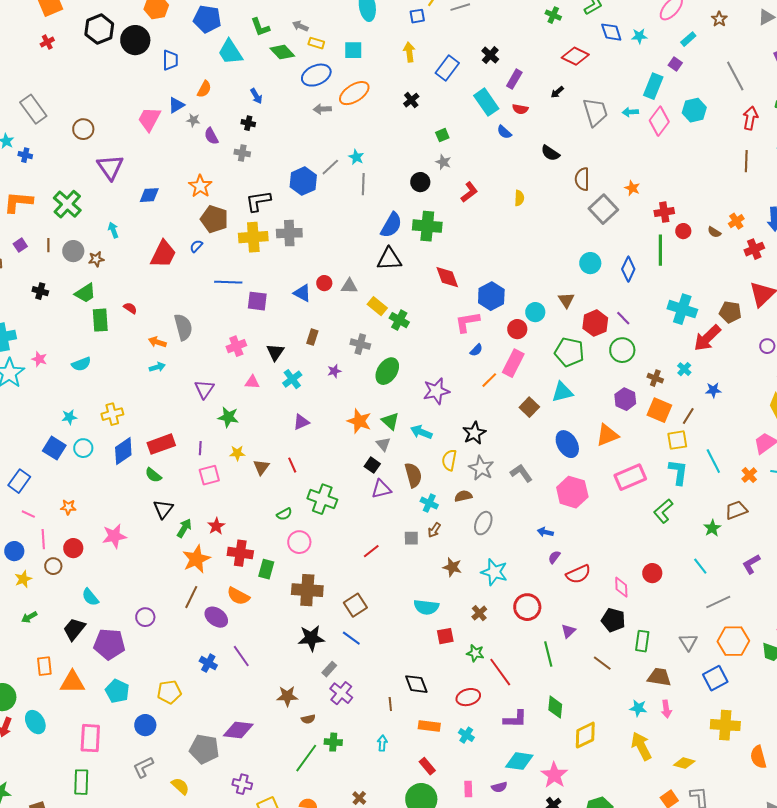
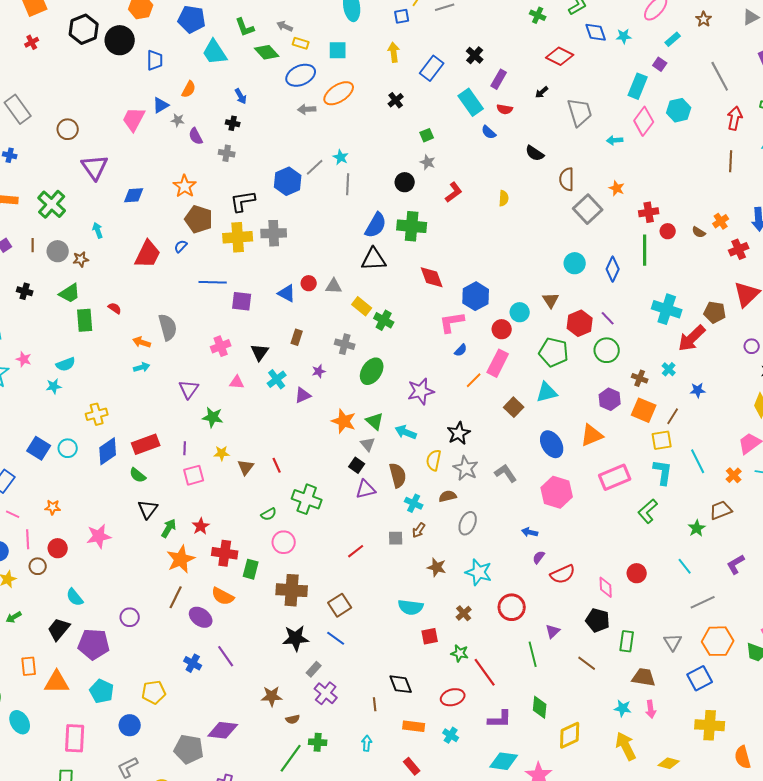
cyan arrow: (630, 112) -> (615, 140), moved
cyan star: (69, 417) -> (54, 386), moved
purple triangle: (301, 422) -> (303, 395), moved

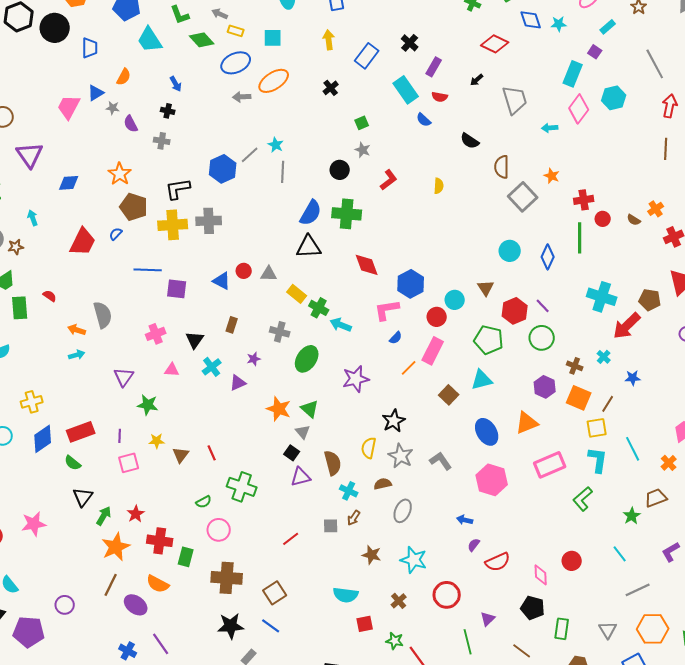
cyan arrow: (406, 432) -> (341, 325), moved

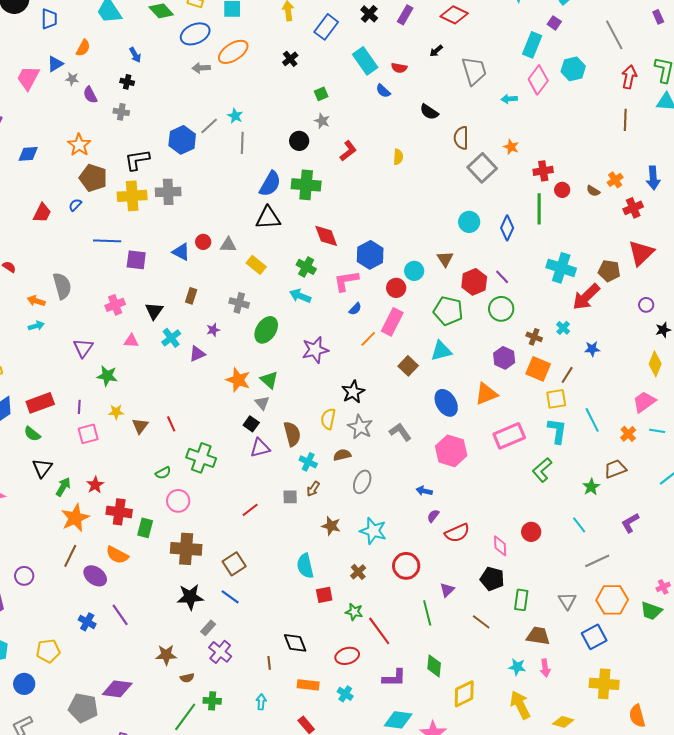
purple rectangle: (434, 67) -> (405, 15), moved
red trapezoid: (83, 242) -> (42, 213), size x0.7
green cross: (319, 308) -> (306, 267), moved
cyan semicircle: (346, 595) -> (305, 566), turned 70

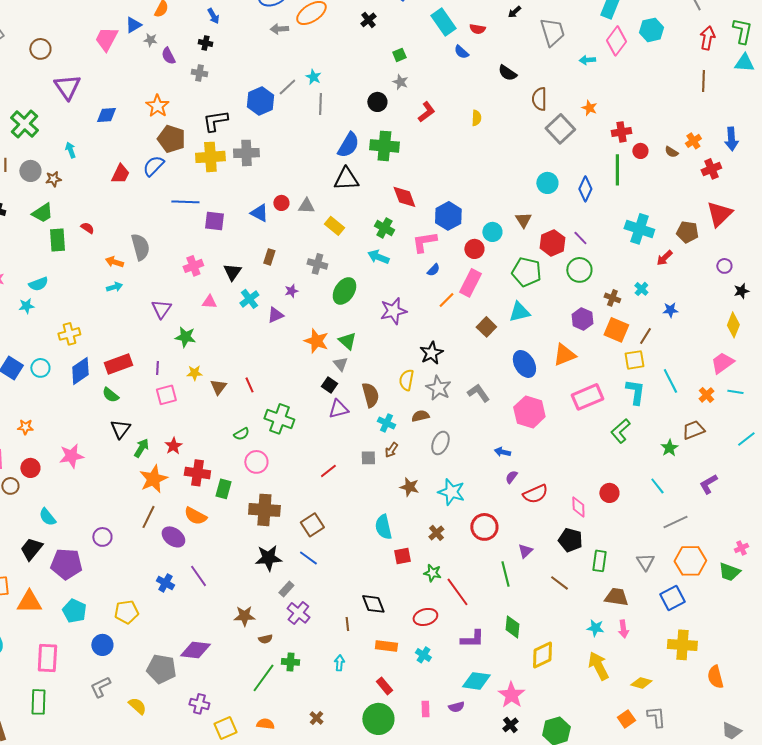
blue semicircle: (75, 205) -> (153, 166), size x1.6
red arrow: (586, 297) -> (664, 258), size x0.6

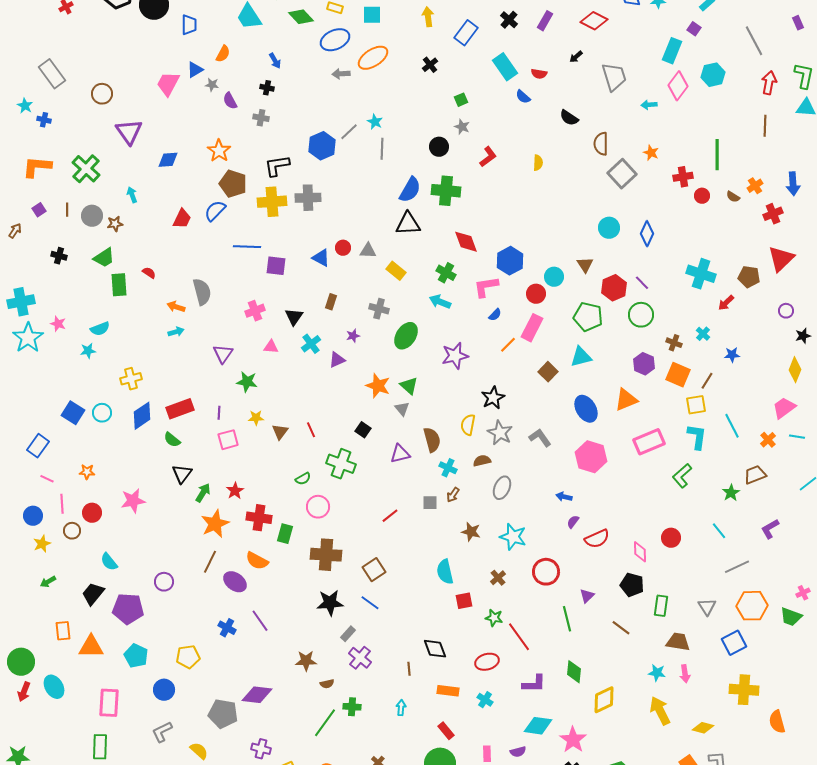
green line: (617, 170) -> (717, 155), moved
black square: (329, 385) -> (363, 430), moved

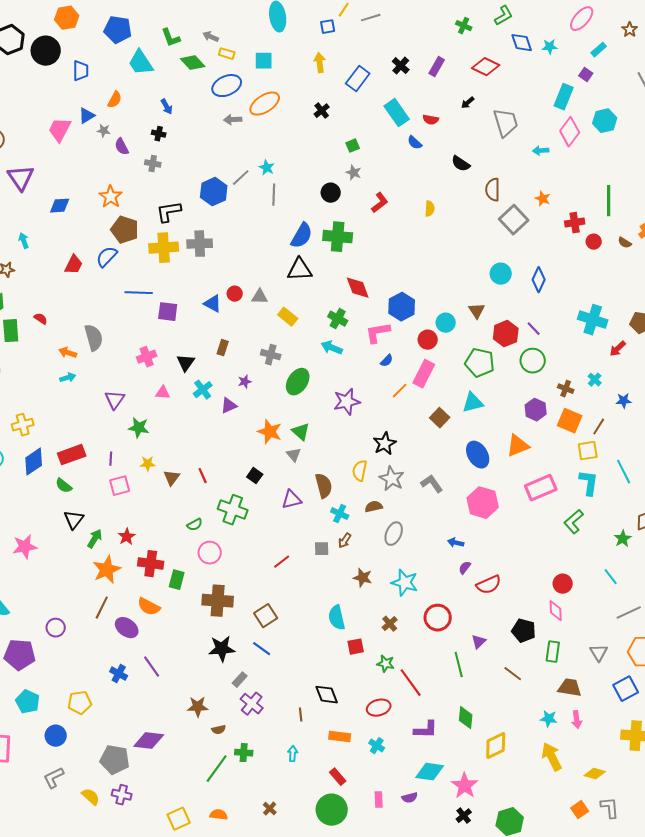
pink diamond: (640, 552) -> (556, 611), moved
purple cross: (261, 749) -> (122, 795), moved

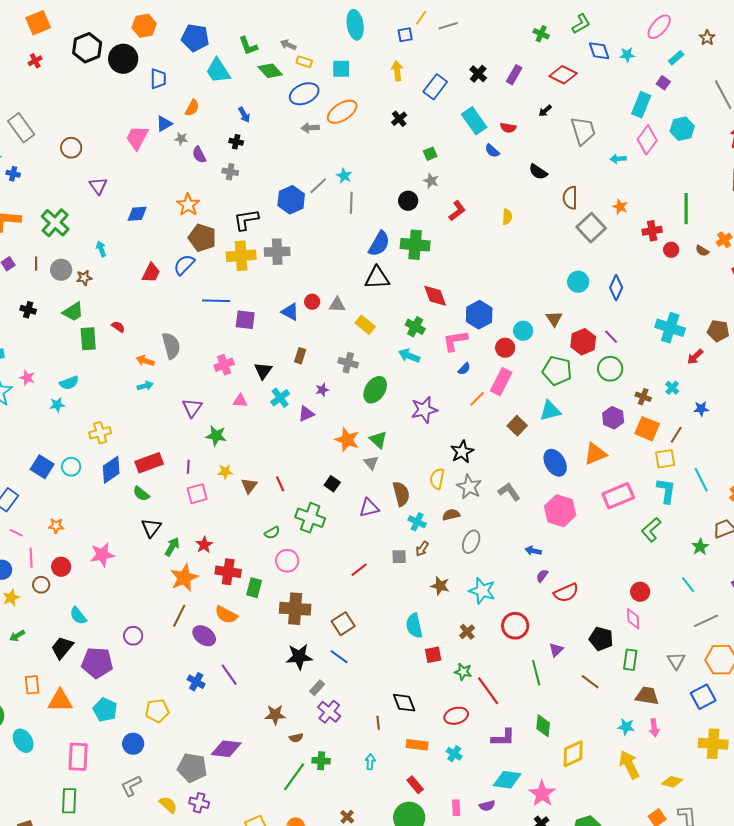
purple triangle: (21, 178) -> (98, 186), size x0.7

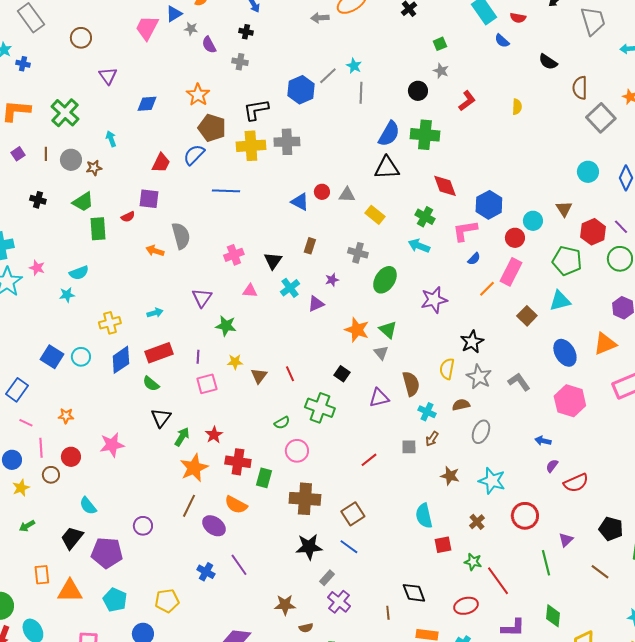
purple square: (245, 320) -> (149, 199), moved
red semicircle: (118, 327) -> (128, 217), turned 120
cyan arrow: (145, 386) -> (155, 313), moved

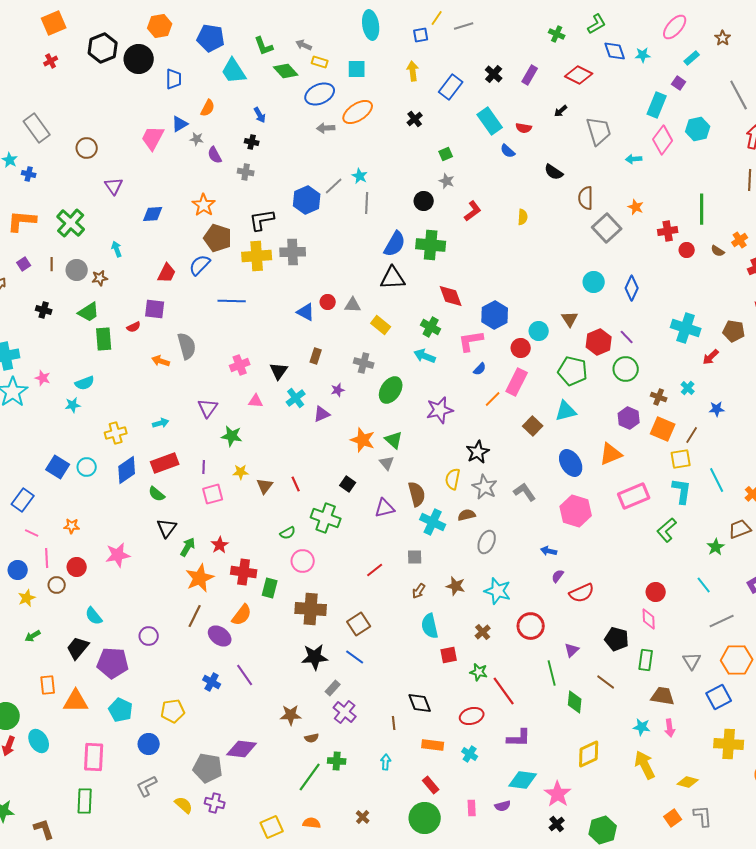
cyan cross: (427, 412) -> (433, 522), size x1.4
brown arrow: (432, 439) -> (419, 591), moved
orange semicircle: (236, 505) -> (242, 615), turned -80
green diamond: (553, 616) -> (575, 702), moved

